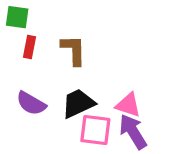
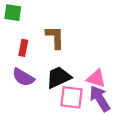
red rectangle: (30, 47) -> (23, 48), moved

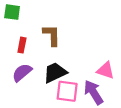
purple semicircle: (23, 77) -> (22, 73), turned 110
pink triangle: (96, 78) -> (106, 70), moved

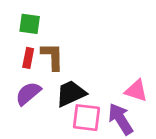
green square: (12, 12) -> (30, 24), moved
brown L-shape: (52, 35) -> (52, 56), moved

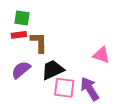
red rectangle: (28, 58) -> (19, 35), moved, turned 72
pink triangle: (136, 91) -> (101, 55), moved

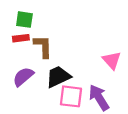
pink triangle: (101, 55) -> (112, 60), turned 30

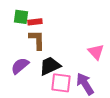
red rectangle: (21, 38) -> (35, 22), moved

